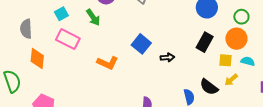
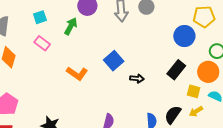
green arrow: (93, 17) -> (71, 26), turned -126
pink rectangle: (68, 39) -> (42, 43), size x0.7
black semicircle: (209, 87) -> (173, 115), turned 78

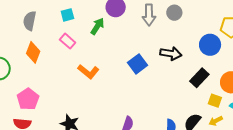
orange L-shape: (77, 73) -> (88, 72), moved
black arrow: (137, 78) -> (171, 54), moved, size x1.5

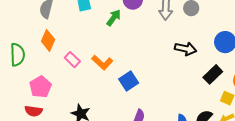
pink rectangle: (68, 41) -> (72, 60), moved
blue square: (137, 64) -> (129, 81), moved

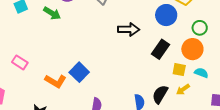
green arrow: (114, 18) -> (52, 13), turned 96
orange L-shape: (102, 62) -> (56, 81), moved

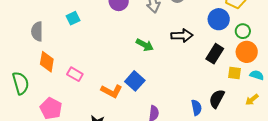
green arrow: (52, 13) -> (145, 45), moved
green circle: (200, 28) -> (243, 31), moved
yellow arrow: (183, 89) -> (252, 100), moved

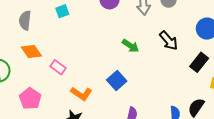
black arrow: (182, 36) -> (169, 41), turned 45
orange diamond: (47, 62) -> (31, 52), turned -50
orange L-shape: (112, 91) -> (81, 94), moved

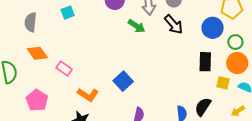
black arrow: (169, 41) -> (174, 24), moved
green arrow: (130, 46) -> (137, 26), moved
black rectangle: (199, 62) -> (205, 62), turned -36

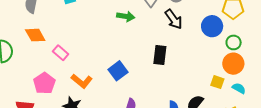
green arrow: (137, 26) -> (126, 16), moved, turned -30
black rectangle: (205, 62) -> (160, 55), moved
pink pentagon: (37, 100) -> (44, 83), moved

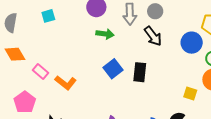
blue square: (118, 71) -> (113, 69), moved
orange L-shape: (82, 81) -> (66, 83), moved
yellow square: (217, 82) -> (190, 94), moved

